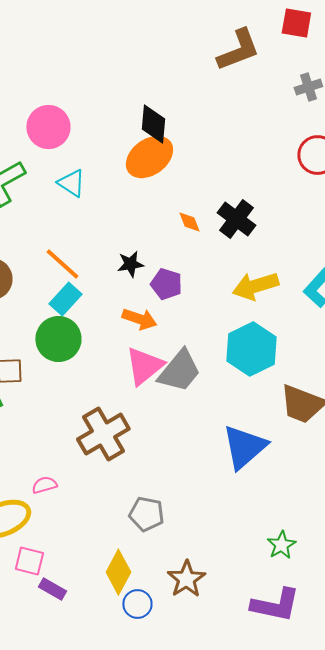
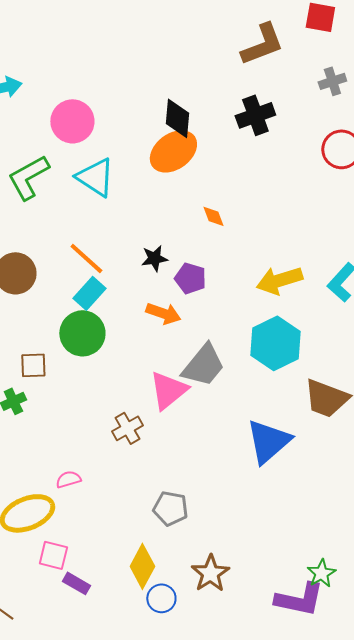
cyan triangle: (71, 183) -> (95, 177), size x1.4
black cross: (236, 219) -> (255, 115), moved, turned 33
pink triangle: (144, 366) -> (168, 390), moved
brown cross: (103, 434) -> (127, 428), size x0.6
green star: (281, 545) -> (321, 573), moved

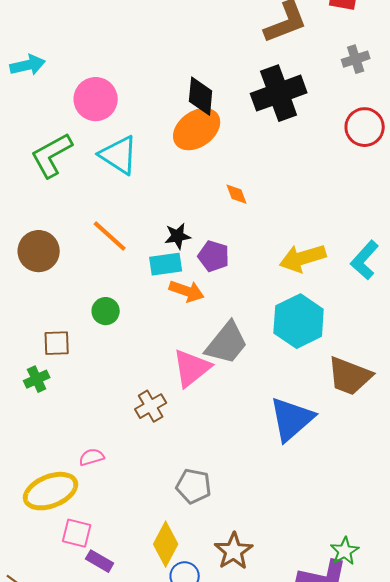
black cross: (255, 115) -> (279, 93), size x1.4
cyan rectangle: (89, 293) -> (166, 264), moved, turned 40
green circle: (82, 333) -> (106, 311), size x0.6

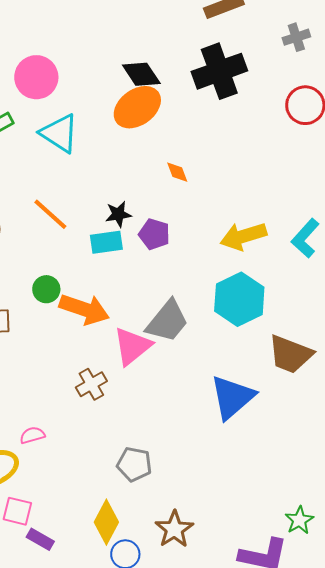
black diamond: (201, 96) -> (141, 74), turned -39
orange arrow: (187, 291) -> (84, 309), moved, size x1.4
green star: (345, 551) -> (299, 520), moved

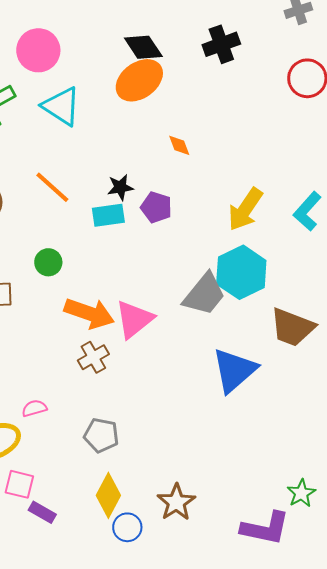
black cross: (219, 71) -> (221, 44), size x0.7
yellow arrow: (243, 236) -> (245, 209), turned -39
orange arrow: (84, 309) -> (89, 313), moved
gray trapezoid: (167, 321) -> (204, 294), moved
gray pentagon: (134, 464) -> (101, 435), moved

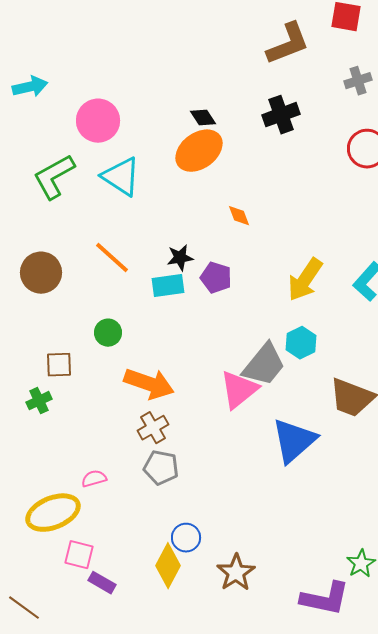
black diamond: (143, 47) -> (203, 118), size x0.7
cyan hexagon: (241, 272) -> (301, 343), size x0.6
pink triangle: (134, 319) -> (239, 390), moved
gray pentagon: (101, 435) -> (161, 468), moved
blue circle: (127, 527) -> (186, 538), moved

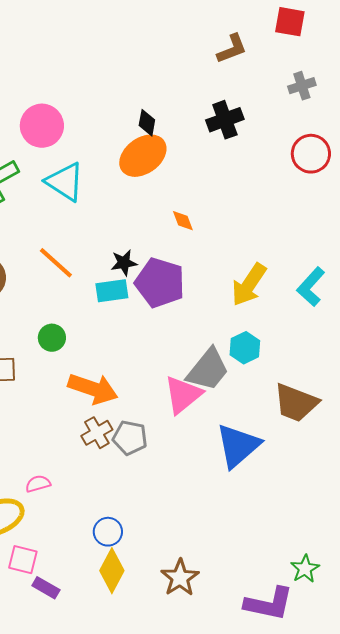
brown L-shape: (288, 44) -> (232, 49), size x0.7
black diamond: (203, 118) -> (147, 123), turned 44
purple pentagon: (216, 278) -> (160, 283), size x1.6
gray pentagon: (161, 468) -> (130, 438), moved
blue circle: (186, 538) -> (108, 532), moved

